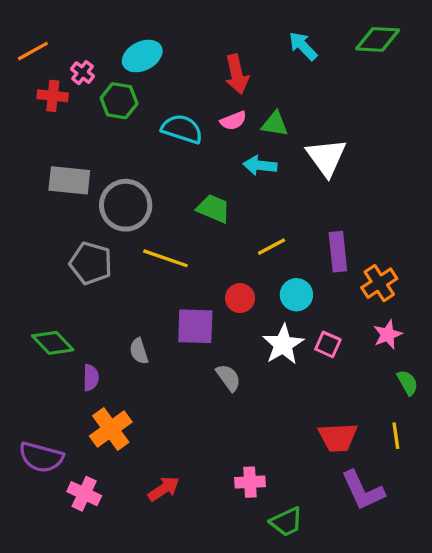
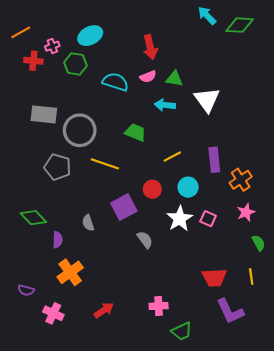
cyan arrow: (303, 46) -> (207, 16), moved
pink cross: (83, 73) -> (52, 46), turned 32
purple square: (195, 326) -> (124, 207), turned -30
purple semicircle: (41, 457) -> (26, 290), size x0.6

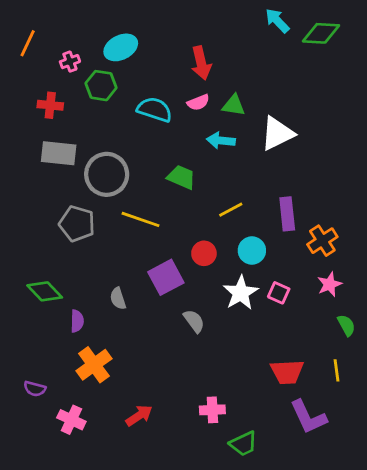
orange line: (21, 32) -> (28, 43), turned -36
red cross: (33, 61) -> (50, 105), moved
white triangle: (207, 100) -> (277, 133), turned 40

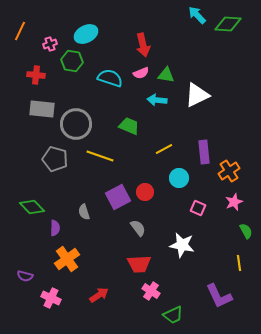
red circle: (204, 253) -> (145, 192), moved
white star: (241, 293) -> (182, 245), moved, turned -30
red trapezoid: (287, 372) -> (139, 264), moved
pink cross: (212, 410) -> (151, 291), turned 36

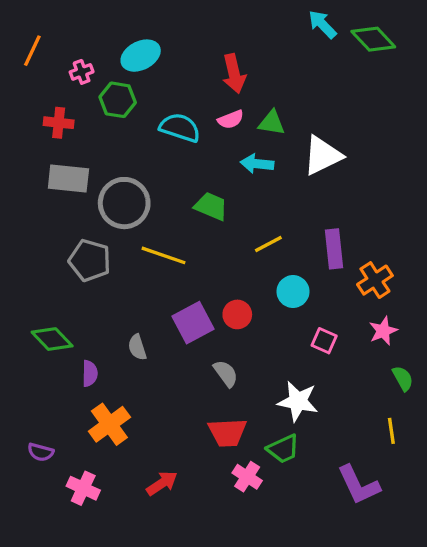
green diamond: (228, 24) -> (373, 39), turned 44
green trapezoid: (173, 315) -> (283, 449), moved

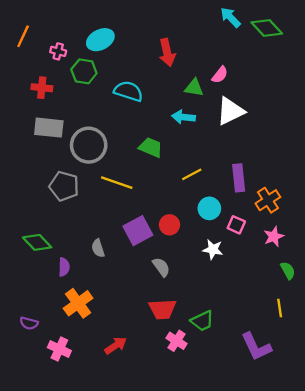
pink cross: (82, 72) -> (58, 51), turned 35
pink semicircle: (231, 119) -> (220, 75), moved, turned -30
pink square: (324, 341) -> (236, 225), moved
white star: (298, 401) -> (213, 249), moved, size x0.7

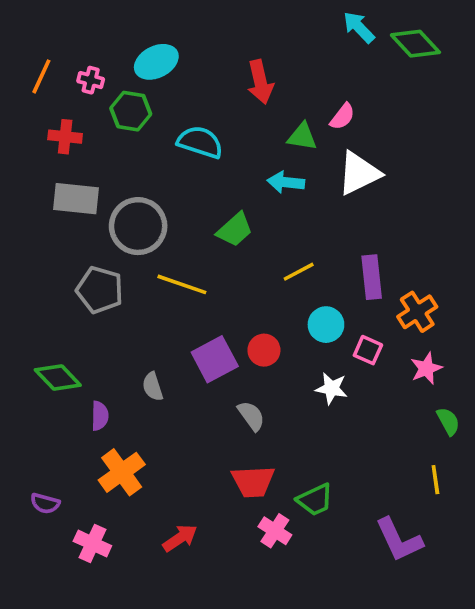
orange line: (23, 36) -> (41, 76), moved
green trapezoid: (151, 147) -> (235, 230), turned 115

